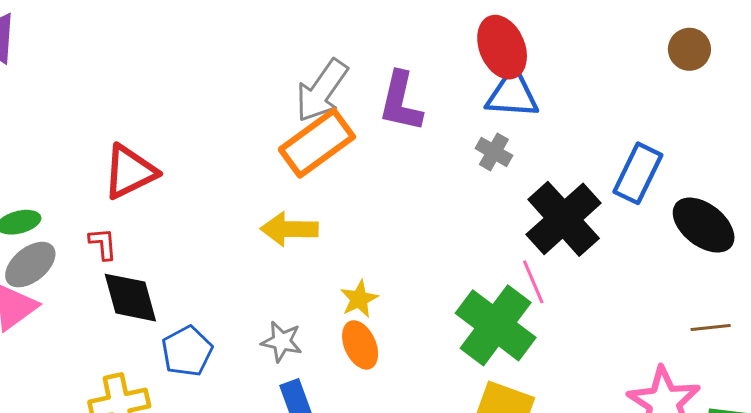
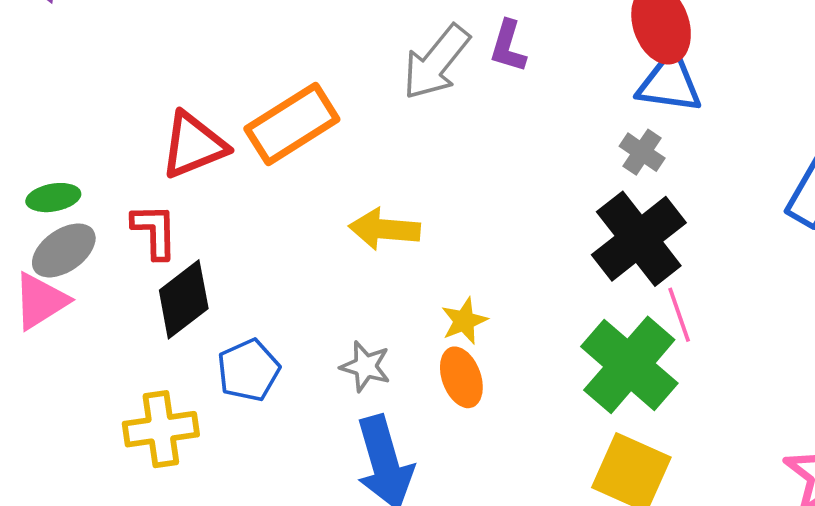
purple L-shape: (401, 102) -> (508, 46), moved, size x0.7
orange rectangle: (317, 143) -> (292, 124), moved
black cross: (564, 219) -> (639, 239), moved
red L-shape: (103, 244) -> (155, 231), size x1.4
black diamond: (130, 298) -> (184, 299), turned 64

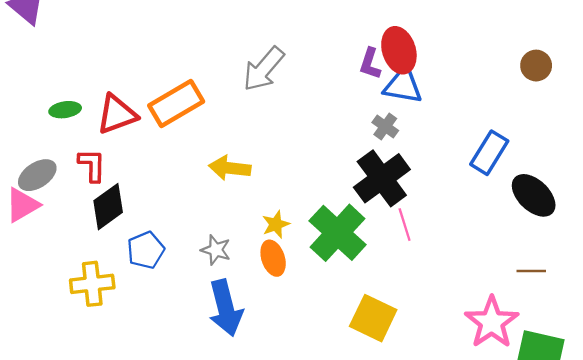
purple L-shape: (508, 46) -> (370, 64), moved
green ellipse: (53, 198) -> (65, 110), moved
green cross: (629, 365) -> (338, 233), moved

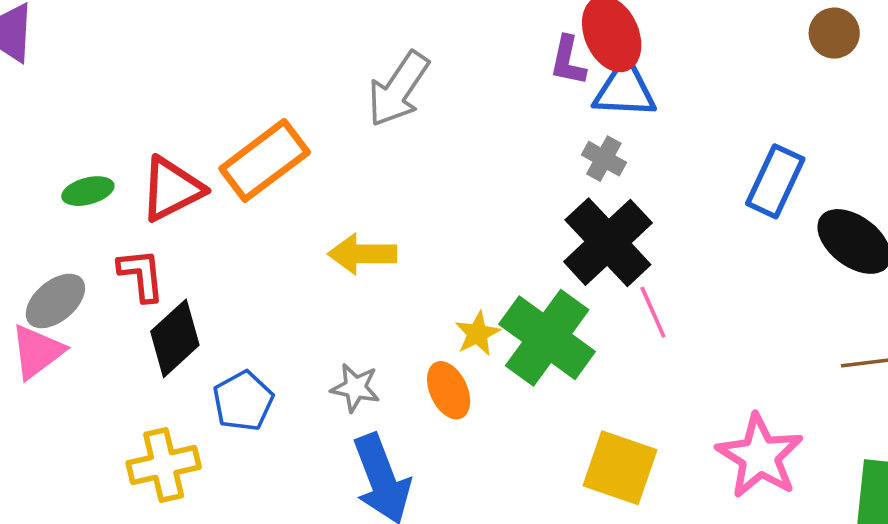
yellow star: (276, 224) -> (477, 334), moved
pink star: (492, 322) -> (760, 456), moved

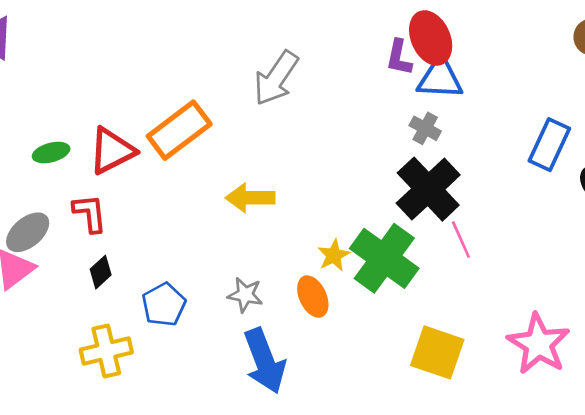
black diamond: (175, 338) -> (101, 272), moved, size x0.6

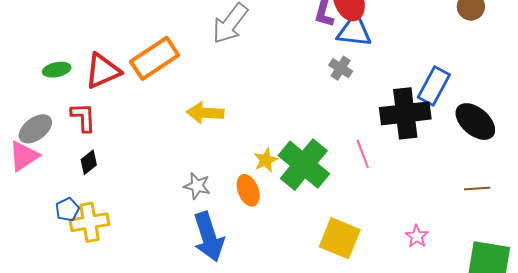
black cross: (428, 189) -> (405, 113), moved, turned 33
blue pentagon: (164, 305) -> (67, 209), moved, size x0.7
pink star: (539, 344) -> (417, 236), size x0.5

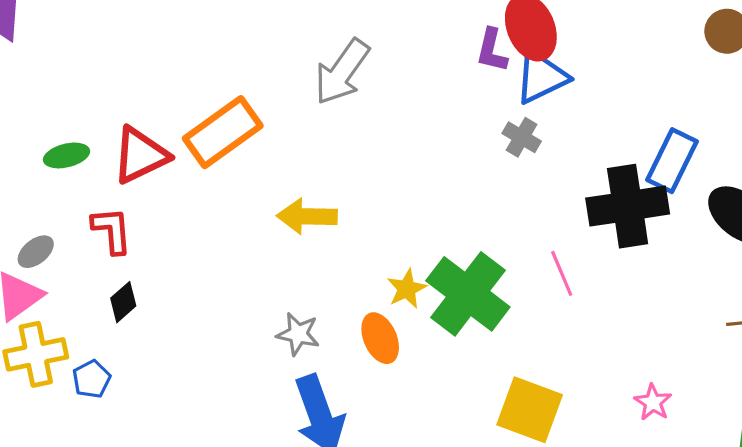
blue triangle: (354, 31) -> (541, 77), turned -30
gray ellipse: (35, 129) -> (36, 252), size x0.7
yellow cross: (90, 222) -> (36, 354), moved

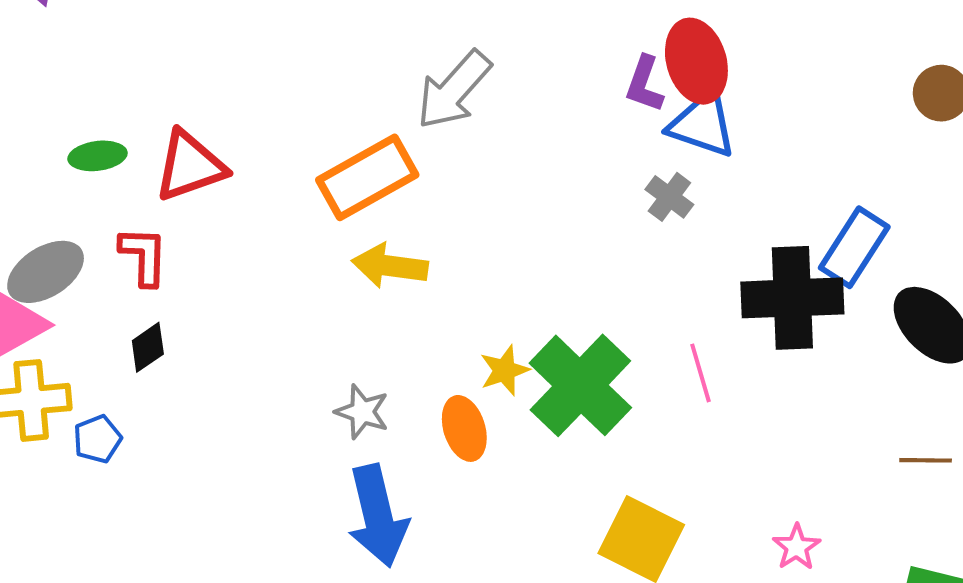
blue triangle: (541, 77) -> (702, 124), turned 38
orange rectangle: (223, 132) -> (367, 177), moved
gray ellipse: (36, 252) -> (46, 272), size x1.6

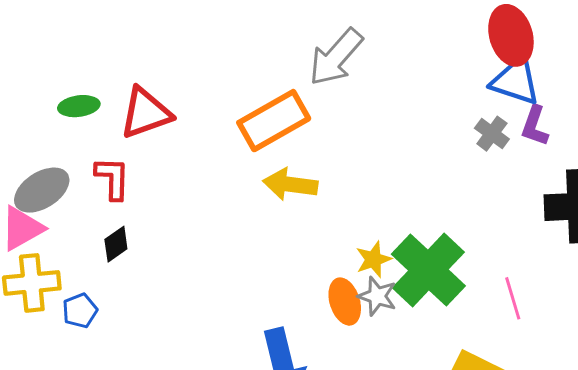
purple L-shape: (644, 84) -> (535, 126), moved
pink line: (701, 373) -> (513, 298), moved
gray star: (362, 412) -> (377, 296), moved

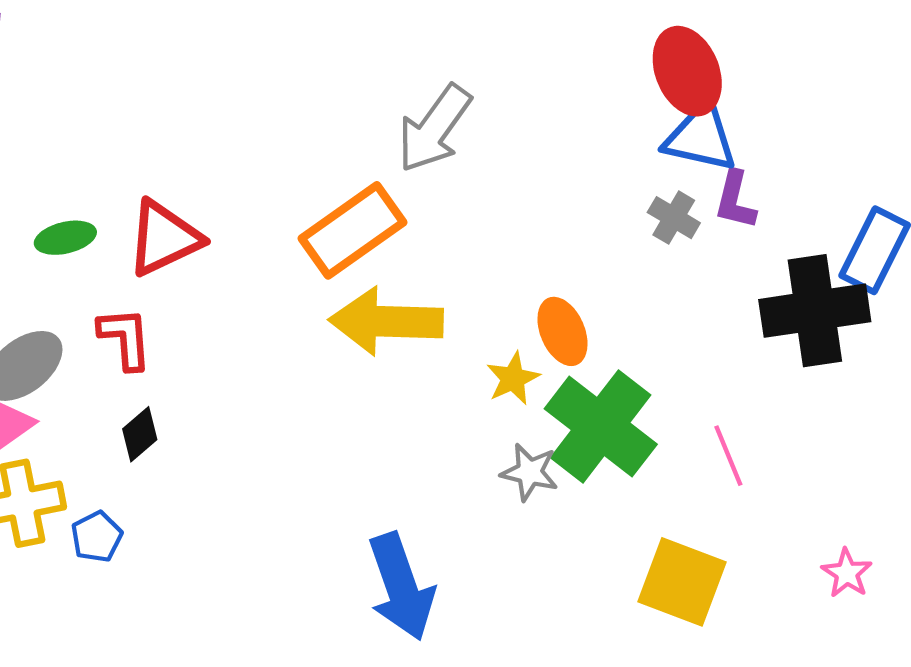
yellow arrow: (290, 184) -> (386, 321), size x1.4
yellow star: (374, 259) -> (513, 378), moved
orange ellipse: (345, 302) -> (563, 331), moved

